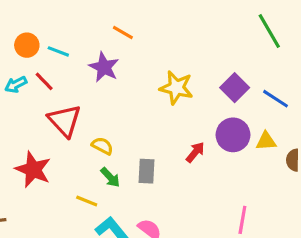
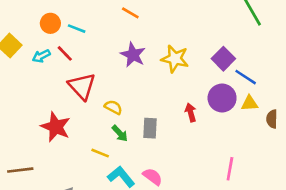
purple star: (104, 67) -> (133, 55), moved
blue line: (275, 99) -> (246, 77), moved
red arrow: (195, 152) -> (191, 112), turned -54

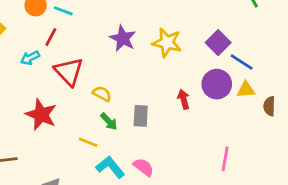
red line: (65, 53) -> (51, 37), turned 72
cyan arrow: (41, 56) -> (30, 58), moved

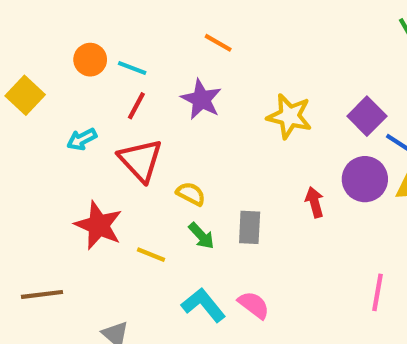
red line: (51, 37) -> (136, 106), moved
purple star: (123, 38) -> (201, 99), moved
yellow line: (88, 142) -> (151, 255), moved

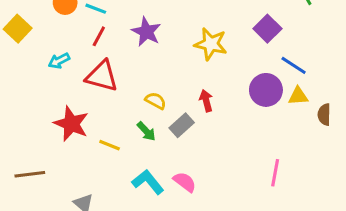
purple square: (367, 116) -> (267, 29), moved
red triangle: (141, 160) -> (102, 76), turned -32
yellow semicircle: (191, 194) -> (156, 101), moved
red arrow: (315, 202) -> (206, 101), moved
gray rectangle: (250, 227) -> (182, 125), turned 45

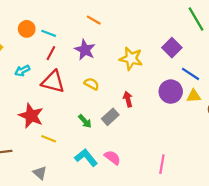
yellow semicircle: (156, 101) -> (92, 84), moved
yellow line: (110, 145) -> (49, 139), moved
pink line: (275, 173) -> (162, 164), moved

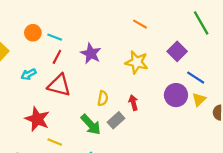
orange line: (94, 20) -> (140, 24), moved
yellow semicircle: (92, 84) -> (103, 98), moved, turned 72
yellow triangle: (194, 96) -> (199, 99), turned -40
green arrow: (85, 121) -> (91, 125), size x1.5

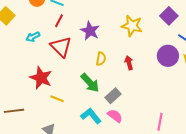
purple star: (91, 54) -> (90, 31), moved
red triangle: (59, 85) -> (61, 47), turned 30
gray rectangle: (116, 120) -> (113, 96), moved

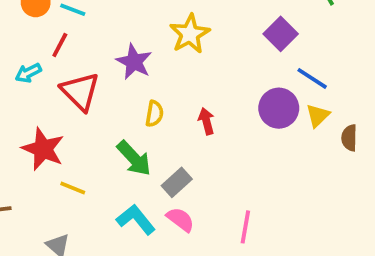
red line: (59, 21) -> (60, 45), moved
yellow star: (132, 26) -> (190, 34), moved, turned 30
pink line: (160, 122) -> (245, 227), moved

